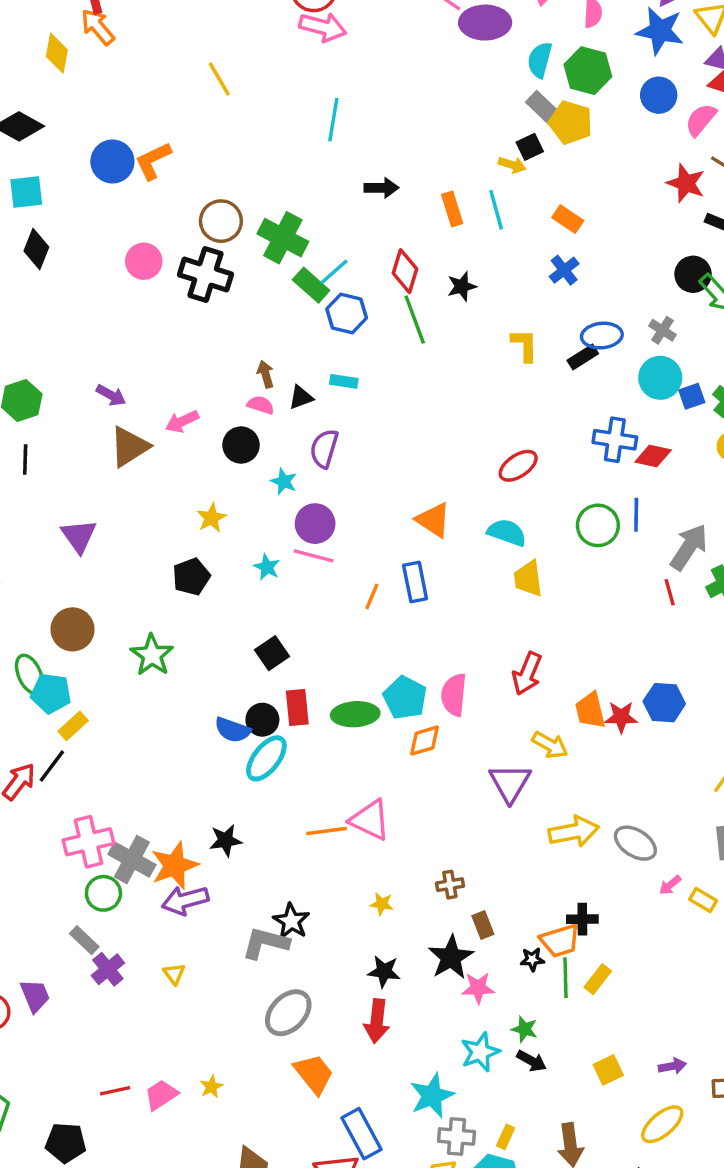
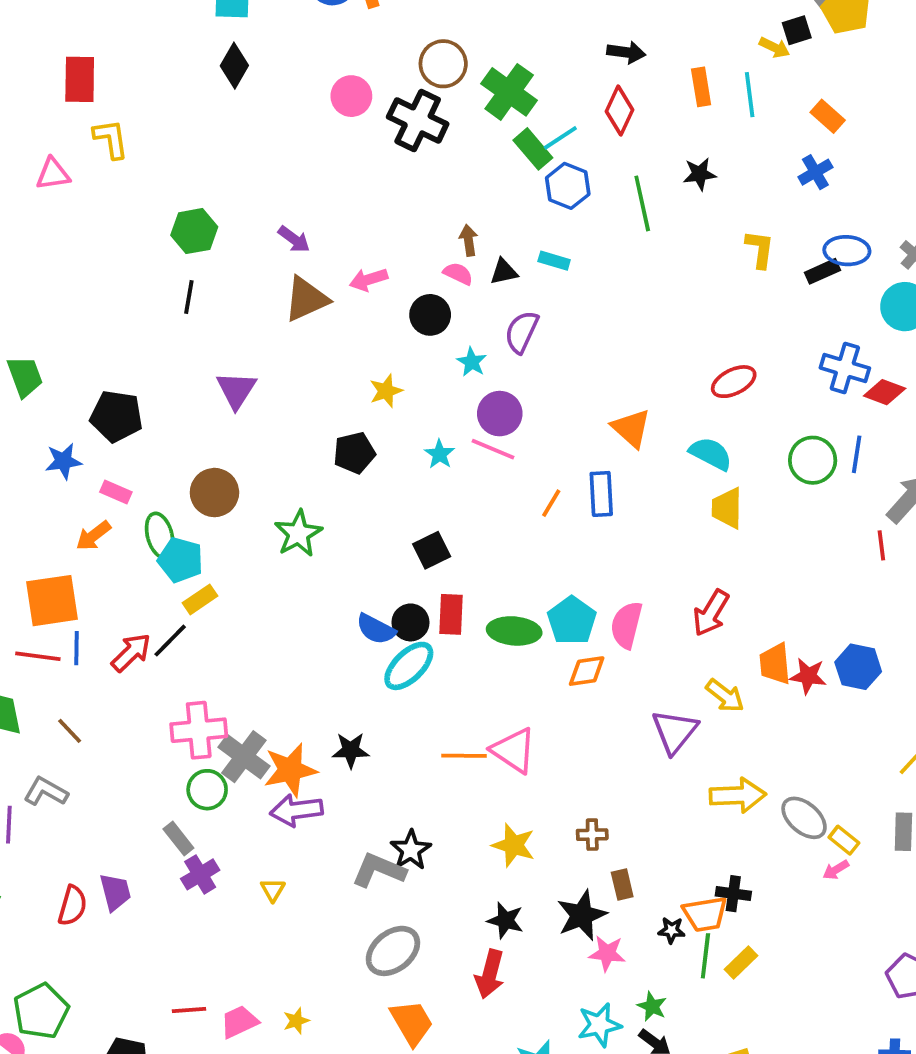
red diamond: (405, 271) -> (619, 111), moved
yellow rectangle: (703, 900) -> (844, 840), moved
yellow star: (382, 904) -> (514, 845), size x1.6

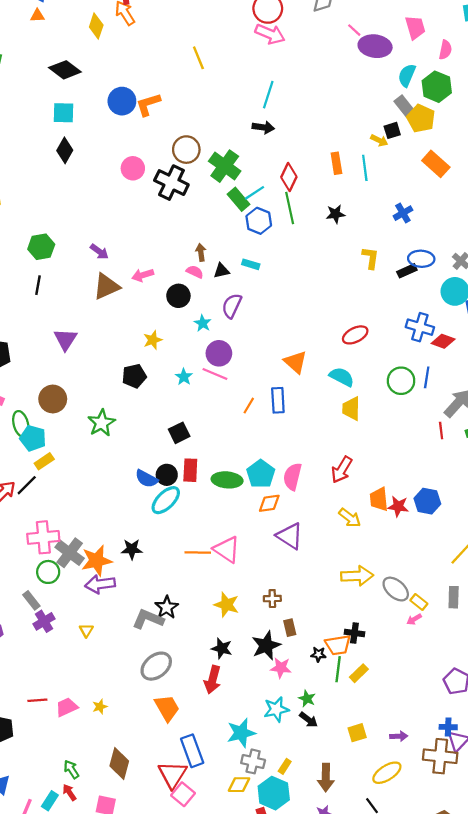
black arrow: (626, 52) -> (263, 127), moved
orange rectangle: (828, 116) -> (436, 164), moved, size x1.4
green line: (642, 203) -> (290, 208), moved
purple triangle: (675, 731) -> (290, 536), moved, turned -36

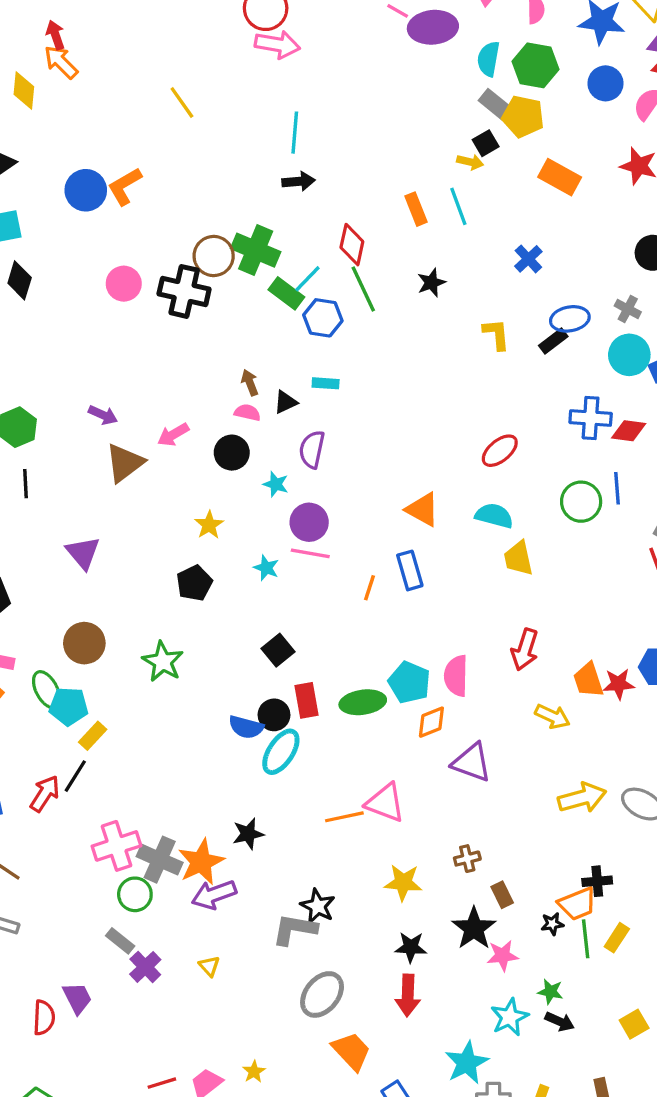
brown circle: (186, 150) -> (214, 256), moved

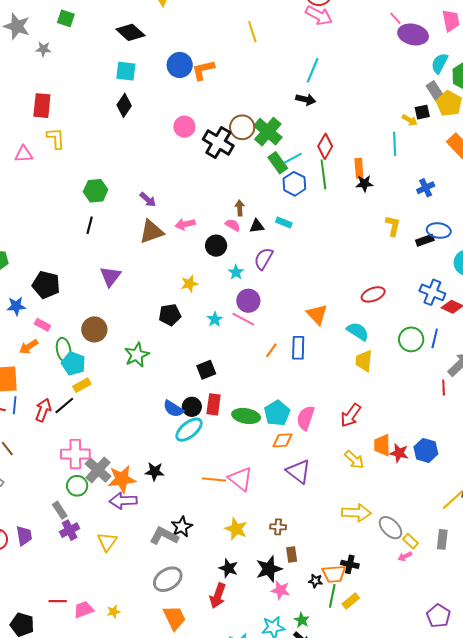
orange rectangle: (416, 209) -> (359, 168), moved
red arrow: (45, 794) -> (43, 410), turned -30
yellow triangle: (209, 966) -> (107, 542), size x1.5

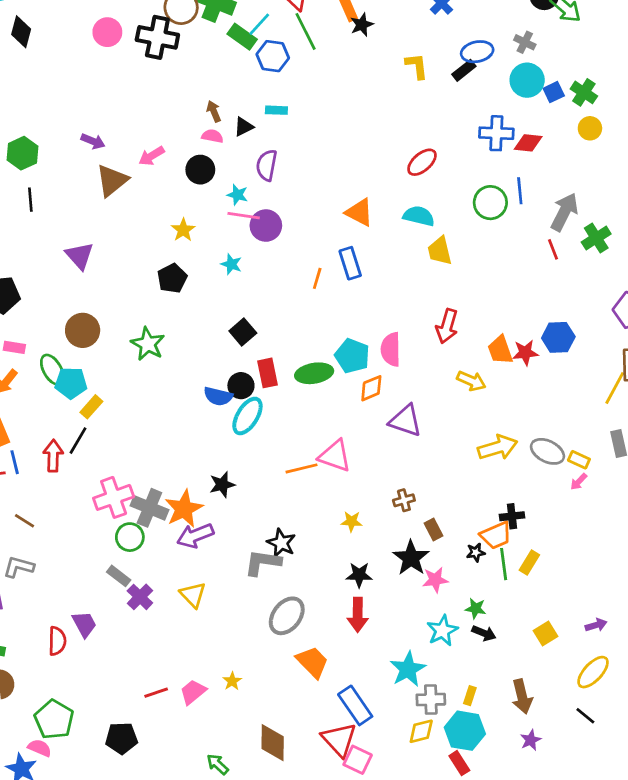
pink line: (243, 319) -> (244, 216), moved
yellow star: (236, 529) -> (351, 521), size x0.7

